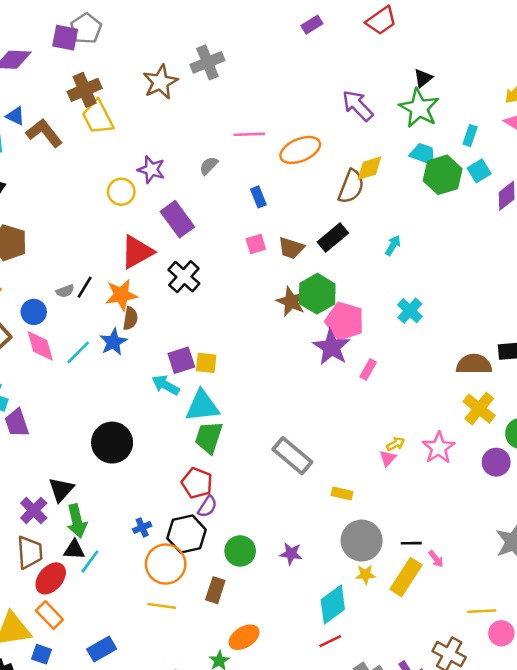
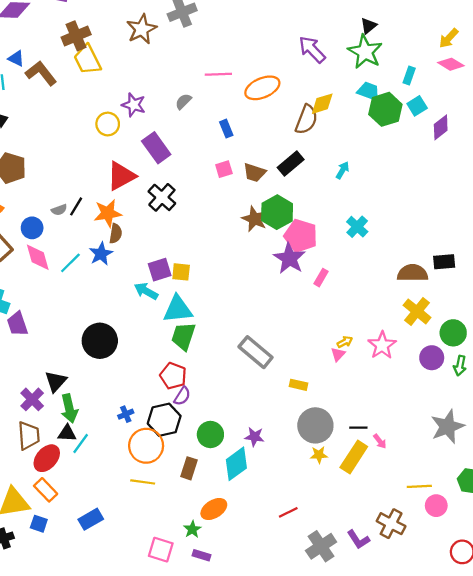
cyan diamond: (333, 605) -> (236, 464), moved

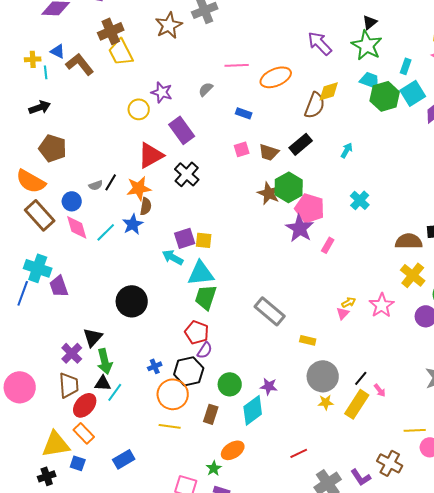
cyan square: (417, 106) -> (413, 93), size x1.4
blue rectangle: (226, 129) -> (244, 113), turned -49
black line: (358, 428) -> (361, 378), turned -49

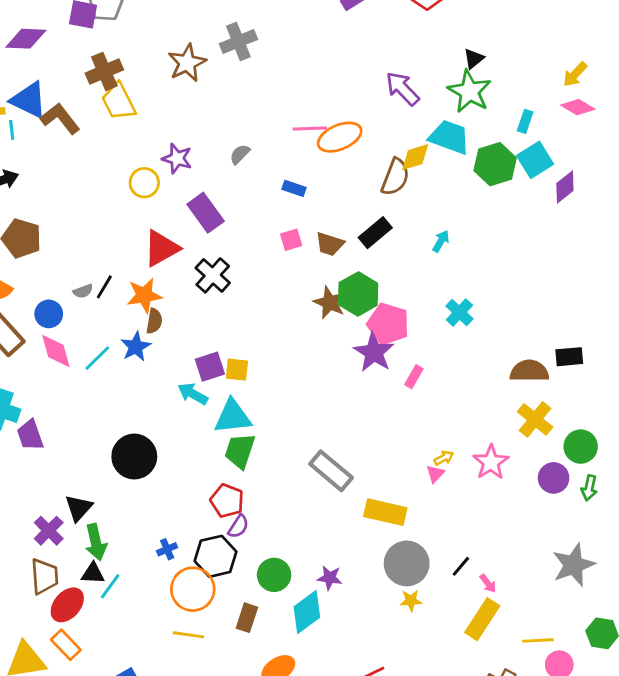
blue triangle: (58, 51) -> (29, 100), size x1.8
pink line: (237, 65) -> (310, 129), moved
cyan trapezoid: (370, 80) -> (449, 137), moved, size x1.4
yellow rectangle: (308, 340) -> (385, 512), size x1.8
yellow rectangle: (357, 404) -> (482, 619), moved

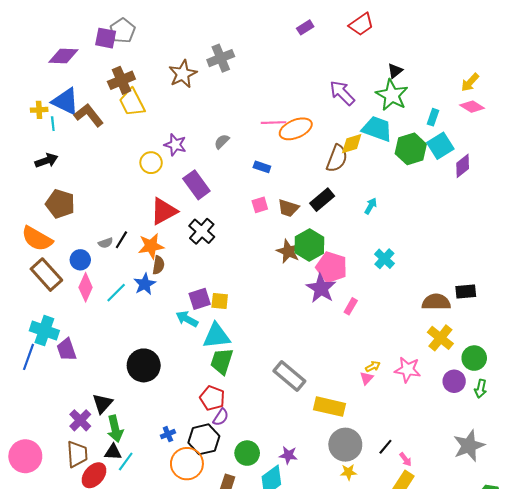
pink diamond: (56, 351) -> (86, 287), turned 40
pink star: (491, 462) -> (408, 370), turned -30

